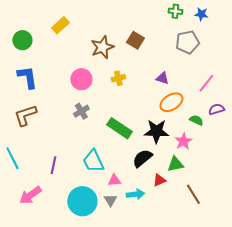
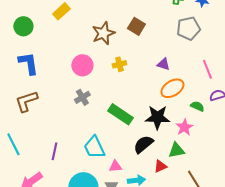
pink line: (206, 83) -> (207, 69), turned -60

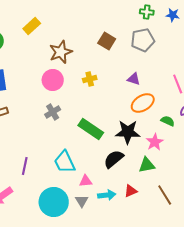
gray pentagon: (188, 28) -> (143, 40), moved
brown star: (103, 33) -> (61, 52), moved
red triangle: (160, 166) -> (131, 191), moved

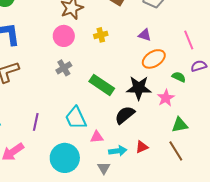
green triangle: (147, 165) -> (180, 125), moved
gray triangle: (82, 201) -> (104, 168), moved

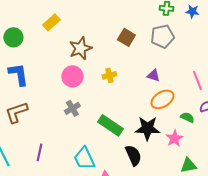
black semicircle: (125, 115) -> (133, 155), turned 105
purple line: (36, 122) -> (39, 152), moved

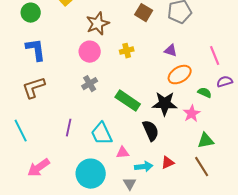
purple line: (39, 152) -> (69, 128), moved

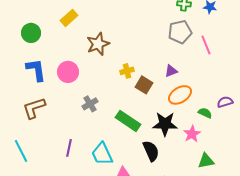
brown square: (144, 13) -> (144, 85), moved
purple triangle: (171, 51) -> (171, 71), turned -40
pink circle: (90, 52) -> (68, 72), moved
pink line: (215, 56) -> (206, 45), moved

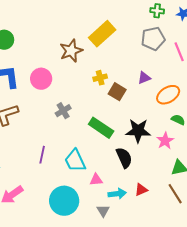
yellow rectangle: (69, 18) -> (102, 34), moved, size x1.5
orange ellipse: (180, 95) -> (168, 95), moved

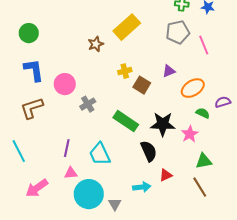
brown star: (71, 51) -> (96, 44), size x0.7
pink circle: (41, 79) -> (65, 84), moved
pink triangle: (96, 180) -> (71, 173), moved
red triangle: (141, 190) -> (166, 175), moved
gray triangle: (103, 211) -> (115, 204), moved

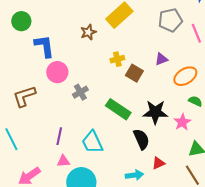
blue L-shape: (34, 70) -> (44, 46), moved

